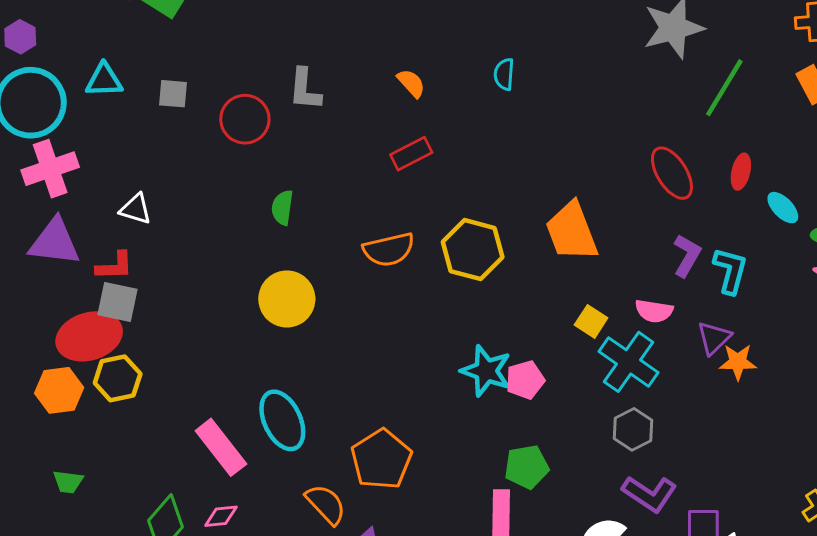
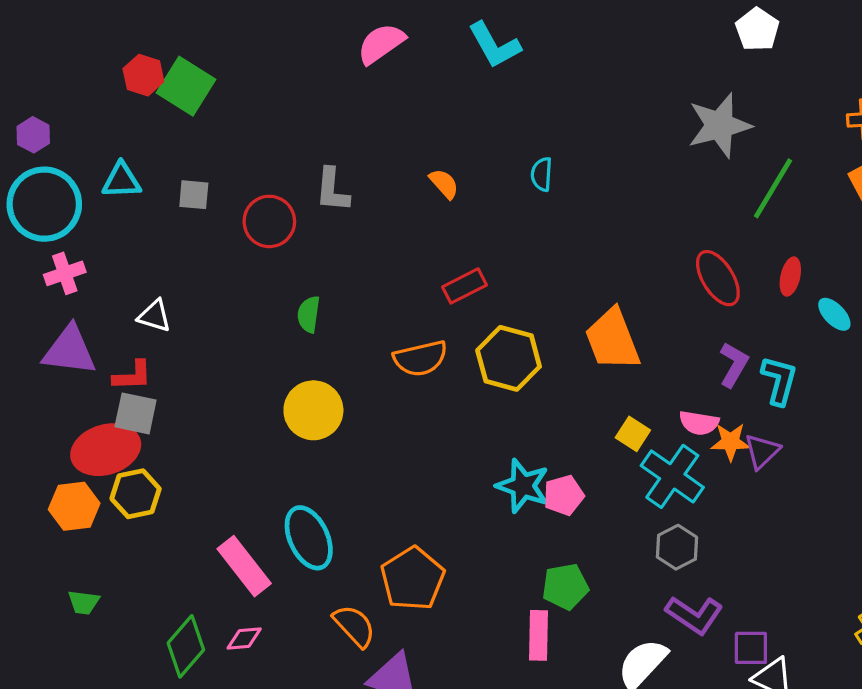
red rectangle: (411, 154) -> (465, 286), moved
pink cross: (50, 169) -> (65, 273), size x0.7
orange star: (738, 362) -> (730, 442), moved

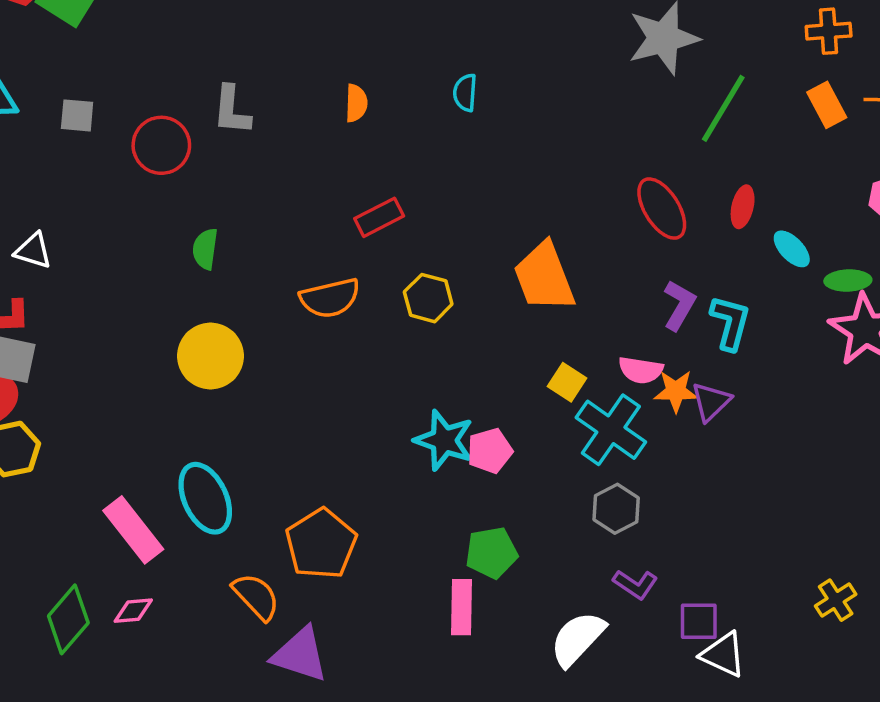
orange semicircle: (444, 184) -> (356, 103), turned 44
yellow hexagon: (509, 358) -> (428, 298), size x0.7
purple L-shape: (694, 615) -> (635, 584), size x0.7

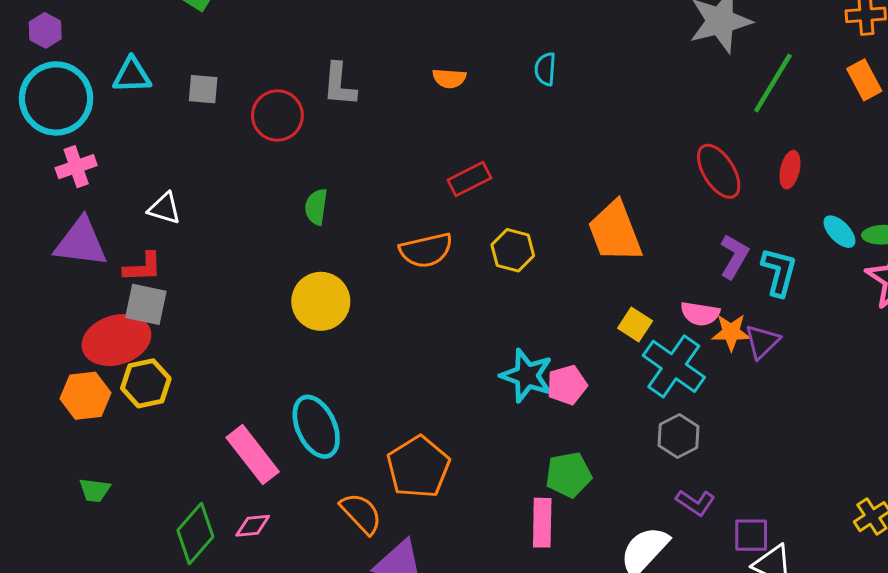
orange semicircle: (356, 103) -> (449, 78), turned 92
cyan ellipse: (792, 249) -> (839, 232), moved

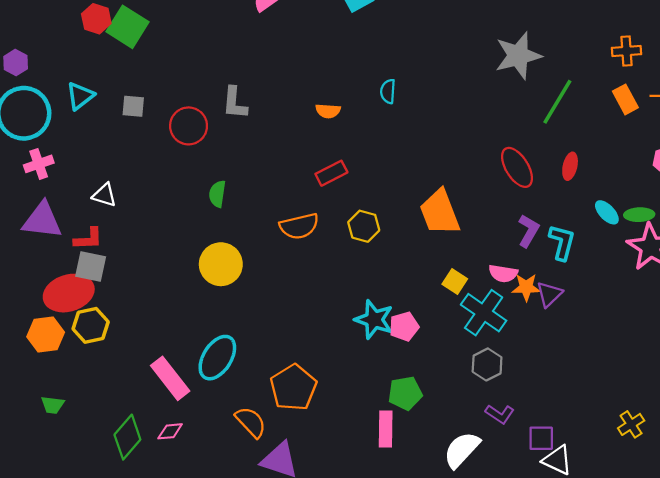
cyan triangle: (132, 75) -> (80, 96), turned -36
orange semicircle: (449, 78) -> (328, 111), moved
cyan ellipse: (316, 427) -> (217, 358), turned 57

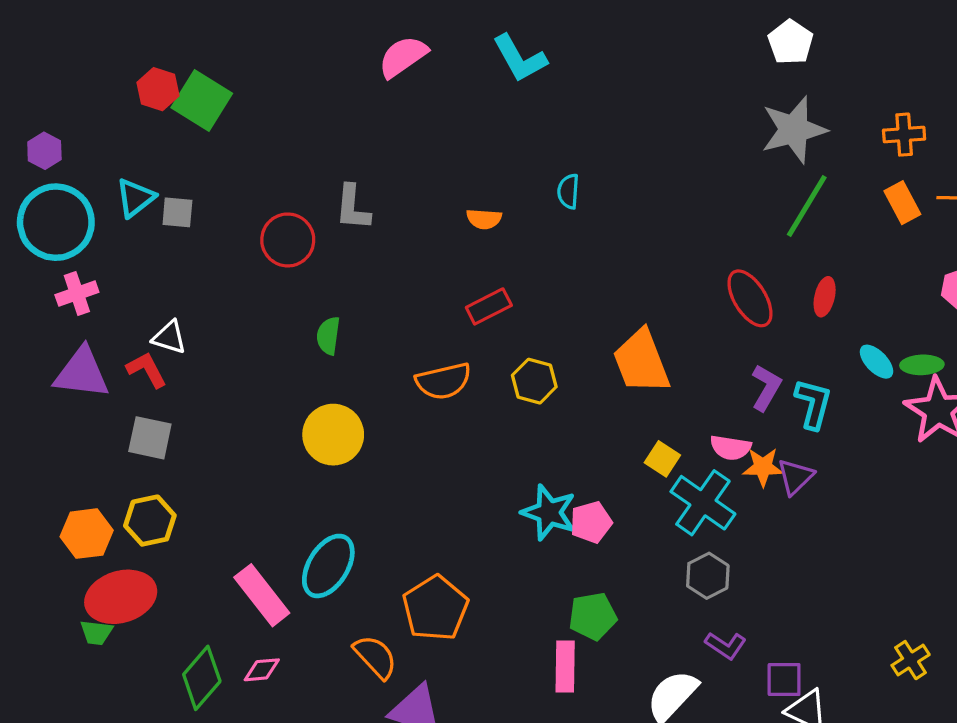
gray star: (518, 56) -> (794, 130), moved
gray square: (133, 106) -> (177, 212), moved
red L-shape: (88, 239) -> (147, 370), moved, turned -116
red ellipse: (69, 293) -> (121, 597), moved

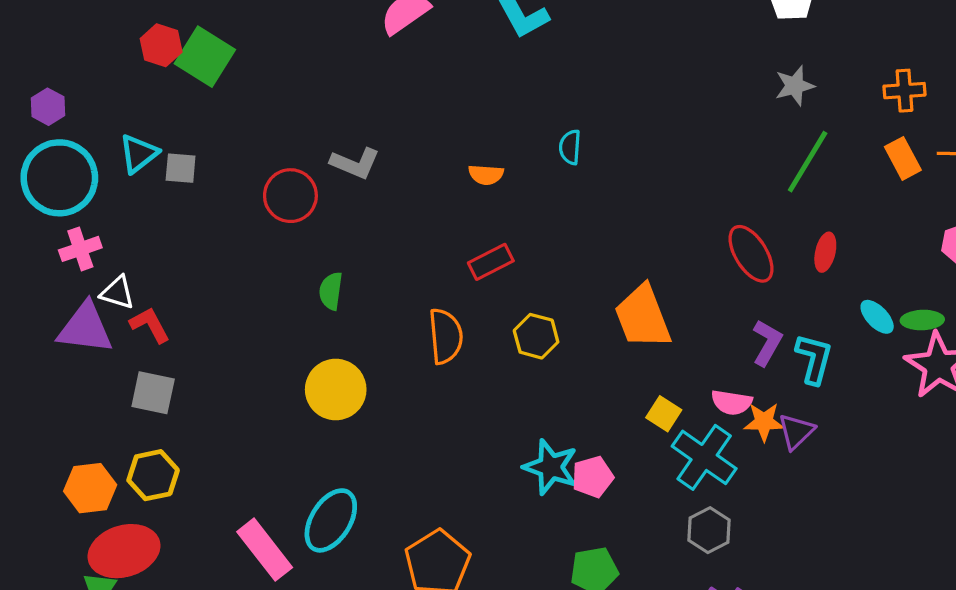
gray star: (794, 130) -> (795, 86), size x0.6
gray L-shape: (353, 208) -> (355, 163), turned -72
white triangle: (169, 337) -> (118, 293), moved
orange semicircle: (443, 381) -> (446, 336), turned -82

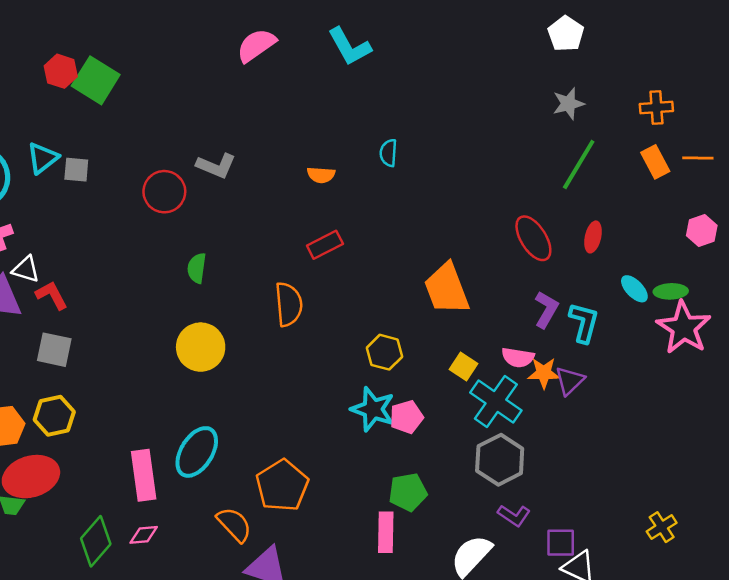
yellow hexagon: (536, 336) -> (384, 352), moved
gray hexagon: (709, 530) -> (500, 460), size x1.4
pink rectangle: (265, 550) -> (144, 475), turned 30

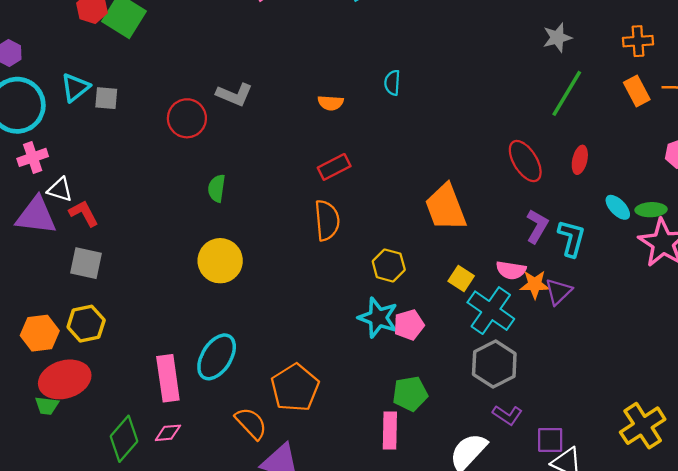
orange semicircle: (289, 304) -> (327, 220), moved
yellow cross: (662, 527) -> (643, 426), size x1.6

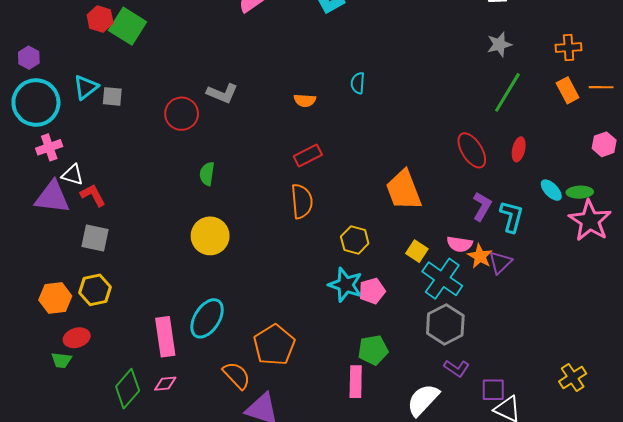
orange star: (535, 284) -> (480, 256), turned 30
red ellipse: (65, 379) -> (77, 338), size x0.6
yellow cross: (643, 426) -> (573, 377), size x0.7

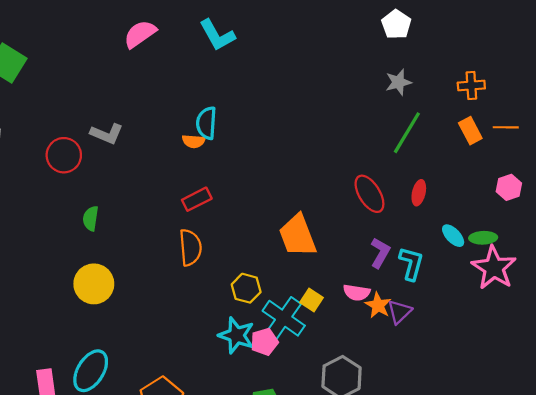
cyan semicircle: (358, 83) -> (206, 123), moved, size x1.4
cyan cross: (442, 279) -> (284, 318), moved

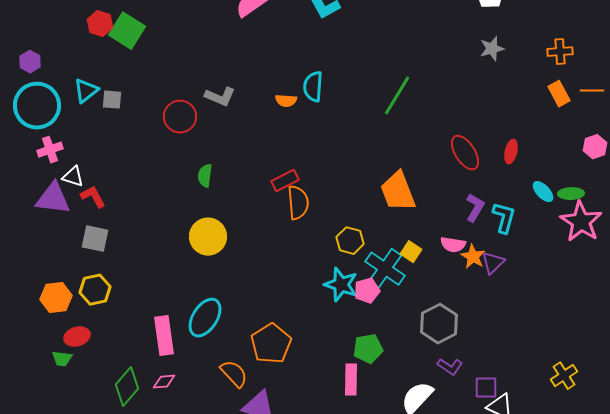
green line: (407, 133) -> (397, 96), moved
orange semicircle: (194, 141) -> (286, 101), moved
red rectangle: (197, 199) -> (285, 181), moved

